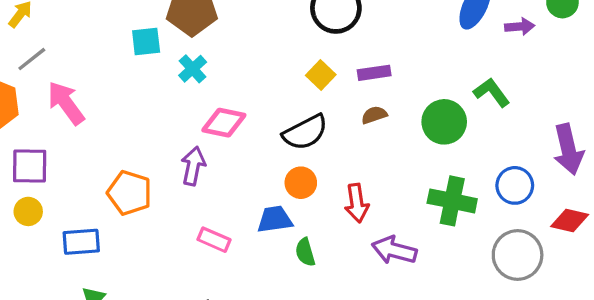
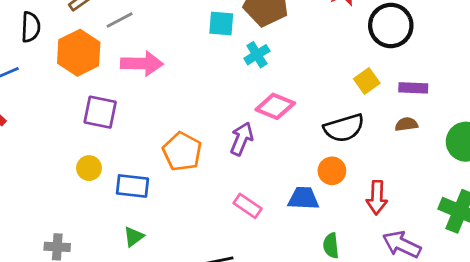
pink arrow: (66, 103) -> (142, 64), turned 117
yellow circle: (28, 211) -> (89, 168), moved
green semicircle: (305, 252) -> (331, 246), moved

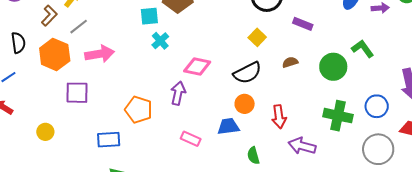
cyan cross: (257, 55) -> (160, 41), moved
purple rectangle: (413, 88) -> (303, 24), moved, turned 30
yellow circle: (89, 168) -> (45, 132), moved

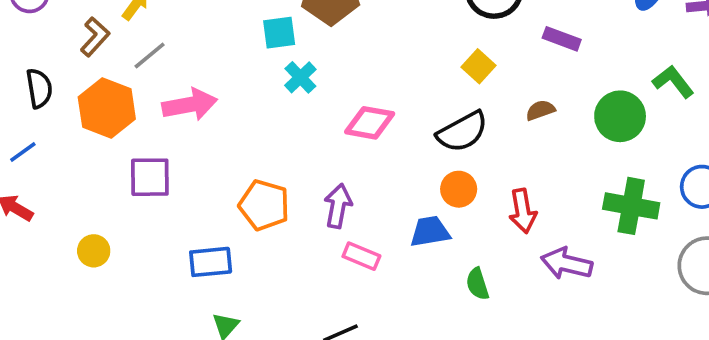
purple arrow: (178, 93) -> (338, 206), moved

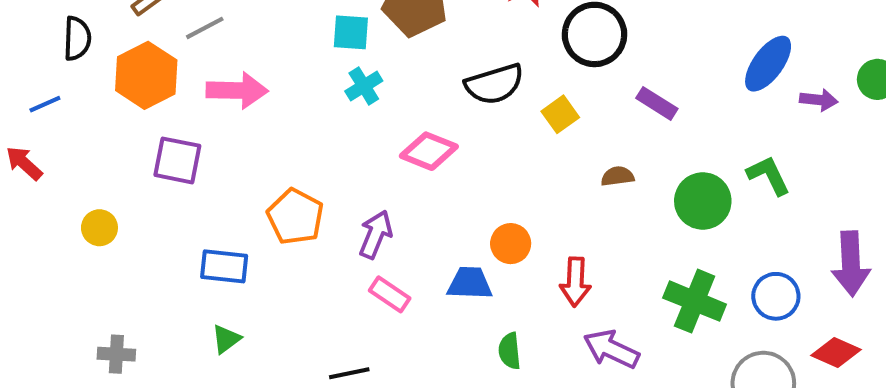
black semicircle: (462, 132) -> (494, 84), moved

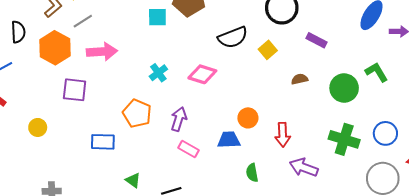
cyan cross: (364, 86) -> (158, 73), moved
green triangle: (226, 339) -> (133, 180), moved, turned -42

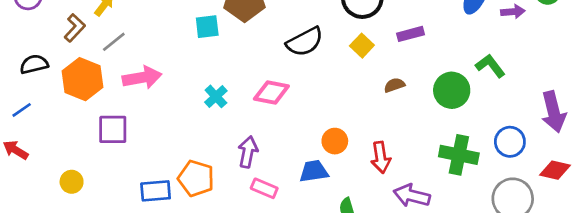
black semicircle: (18, 32) -> (34, 64), turned -95
purple rectangle: (317, 40) -> (410, 34), turned -36
yellow square: (268, 50) -> (362, 46), moved
orange pentagon: (137, 113) -> (196, 178), moved

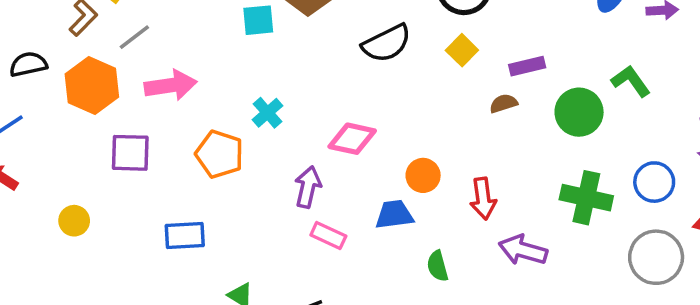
purple rectangle: (410, 34) -> (527, 66), moved
pink diamond: (271, 92) -> (352, 139), moved
orange pentagon: (196, 178) -> (220, 154), moved

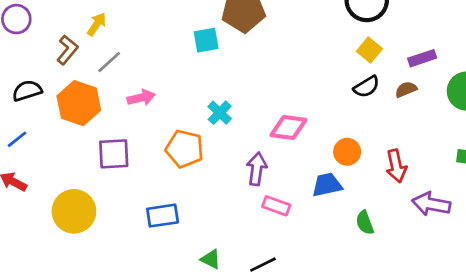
black semicircle: (387, 43) -> (367, 87), moved, size x0.7
pink arrow: (171, 85) -> (141, 98), size x0.7
yellow circle: (74, 221) -> (74, 211), size x1.8

